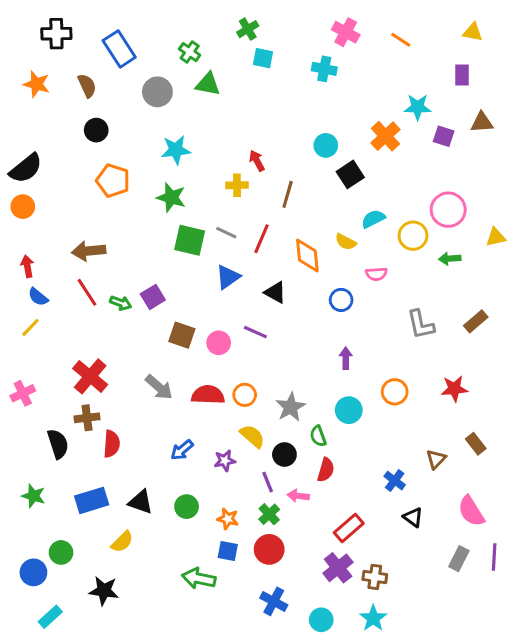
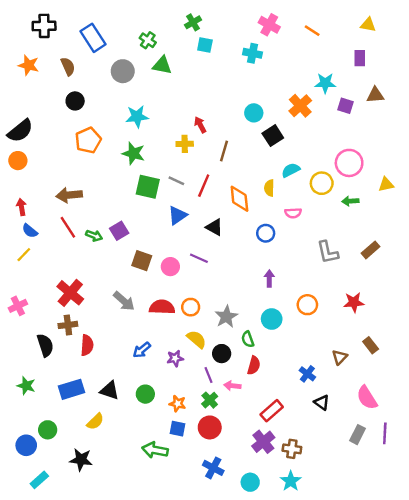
orange pentagon: (113, 181) -> (88, 140), turned 30
yellow semicircle: (346, 242) -> (269, 188), turned 63

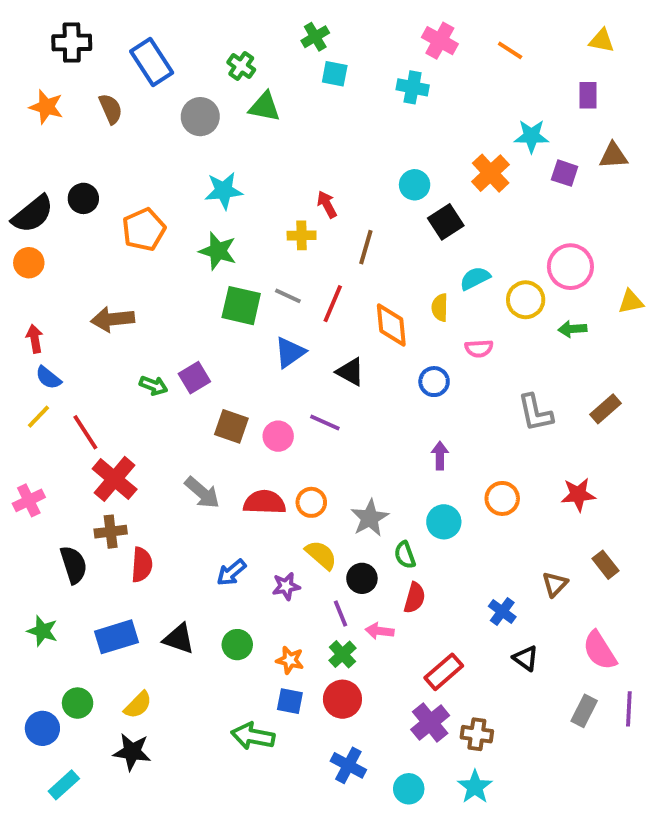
black circle: (75, 101) -> (83, 198), moved
red line: (68, 227) -> (85, 432), moved
yellow semicircle: (95, 421) -> (138, 705), moved

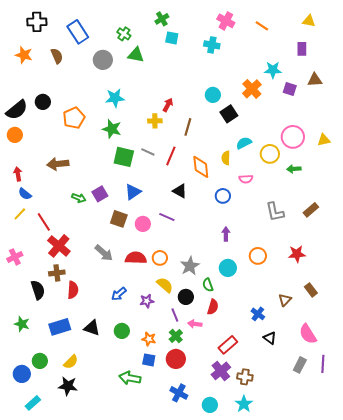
red arrow: (327, 204) -> (168, 105), turned 56
yellow triangle: (631, 302) -> (324, 140), moved
blue triangle: (290, 352) -> (133, 192), moved

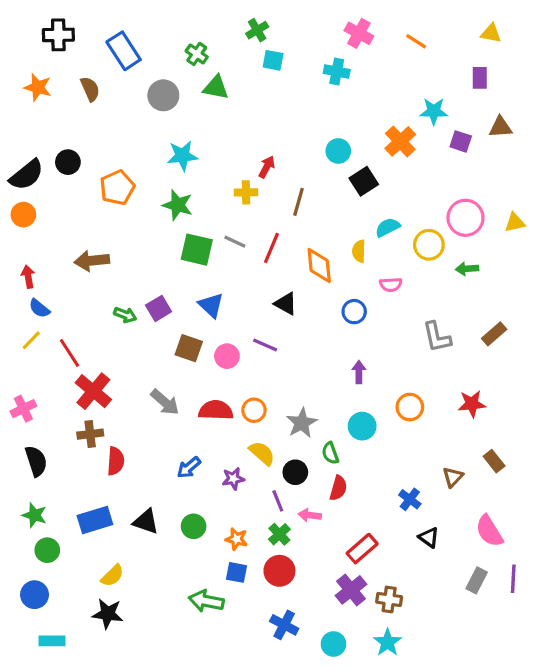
blue triangle: (133, 192) -> (211, 305), turned -42
black semicircle: (38, 290) -> (36, 461), moved
green circle: (40, 361) -> (47, 550), moved
cyan rectangle: (33, 403) -> (52, 641), turned 42

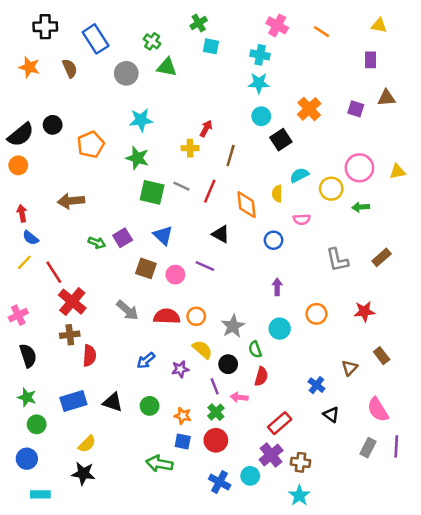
cyan star: (434, 111) -> (259, 83), moved
cyan circle: (333, 644) -> (250, 476), moved

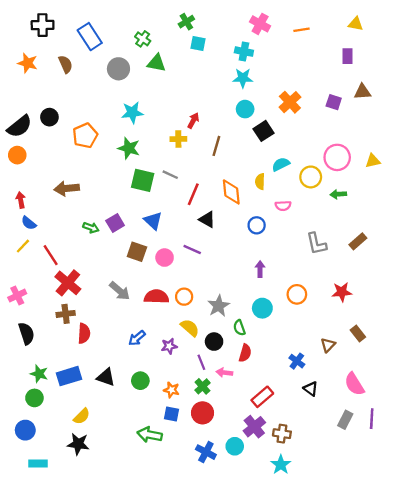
orange line: (321, 32) -> (301, 30), turned -42
red line: (210, 191) -> (193, 194), moved
green star: (27, 397) -> (39, 374), moved

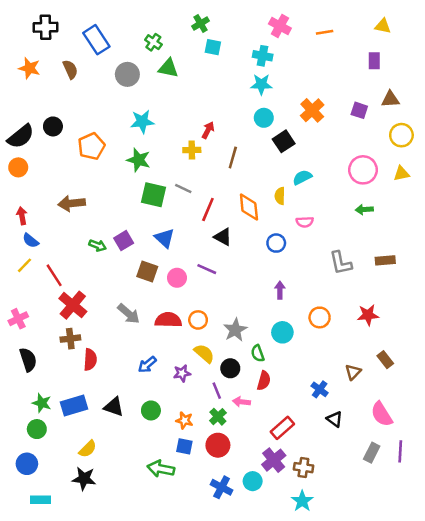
yellow circle: (311, 177) -> (401, 135), moved
brown rectangle: (358, 241) -> (385, 260), turned 36

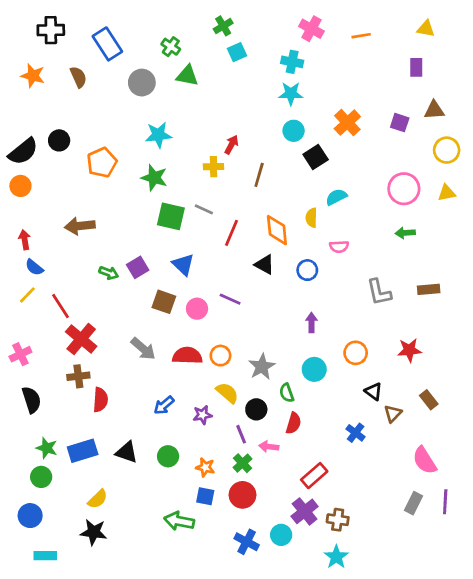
cyan square: (213, 47) -> (237, 52), turned -35
black triangle: (223, 237) -> (265, 265), moved
black triangle: (334, 419) -> (374, 391), moved

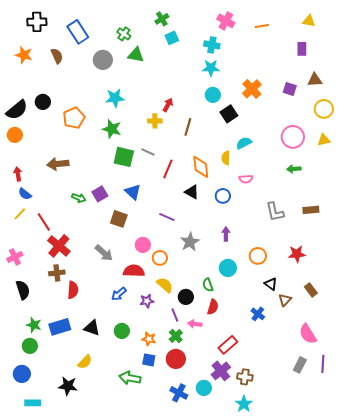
pink circle: (197, 309) -> (143, 245), moved
red semicircle: (187, 356) -> (134, 271), moved
gray star: (262, 367) -> (190, 242), moved
yellow semicircle: (98, 499) -> (85, 362), moved

